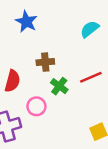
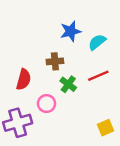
blue star: (26, 22) -> (71, 31), moved, turned 30
cyan semicircle: (90, 29) -> (97, 42), moved

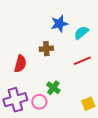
green cross: (68, 84) -> (53, 88), moved
pink circle: (47, 104) -> (39, 102), moved

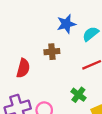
green cross: (53, 88) -> (78, 95), moved

